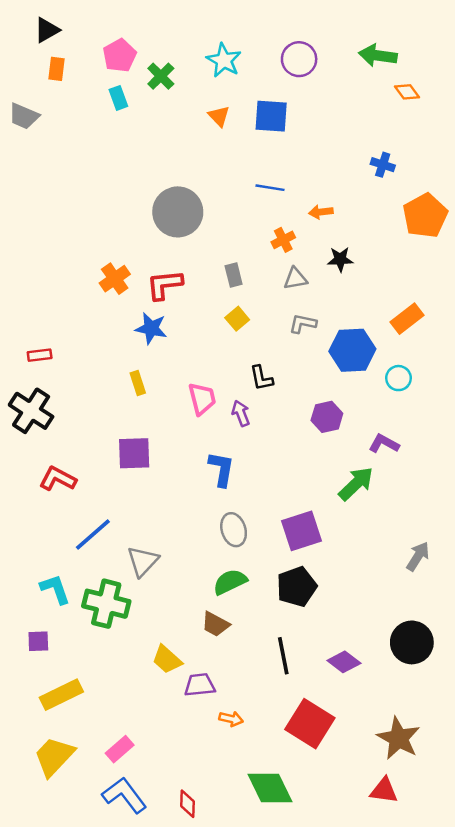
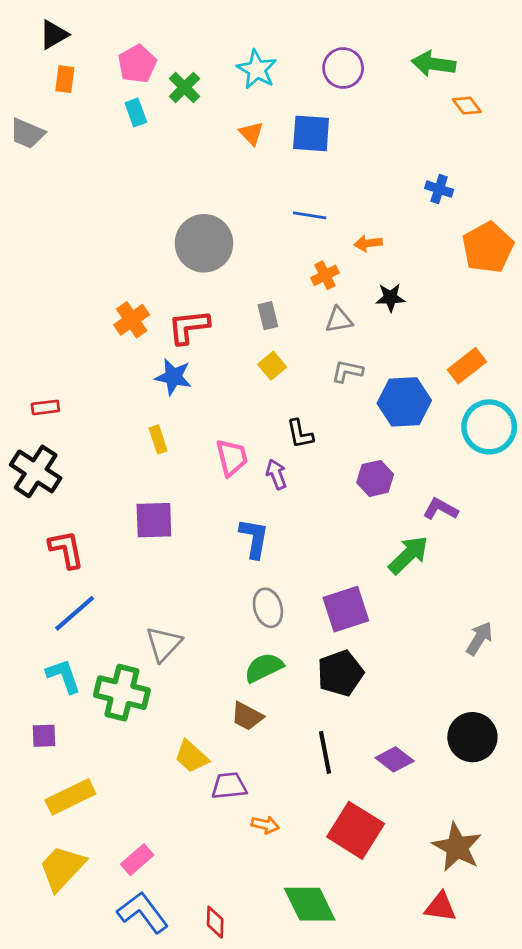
cyan circle: (398, 378) -> (489, 427), moved, size x1.8
red L-shape: (58, 479) -> (66, 549), turned 51
blue line: (93, 535) -> (75, 613), moved

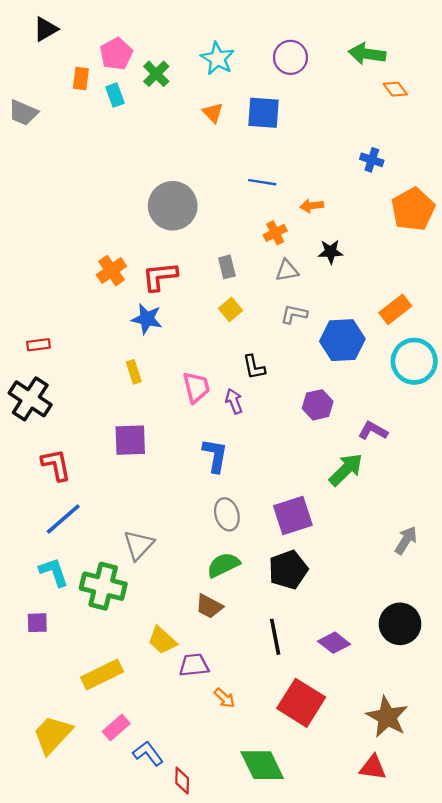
orange rectangle: (65, 79) -> (81, 79), moved
yellow rectangle: (70, 797) -> (102, 675), moved
orange arrow: (265, 825) -> (225, 698), turned 30
blue L-shape: (143, 912) -> (148, 753), moved, size x0.7

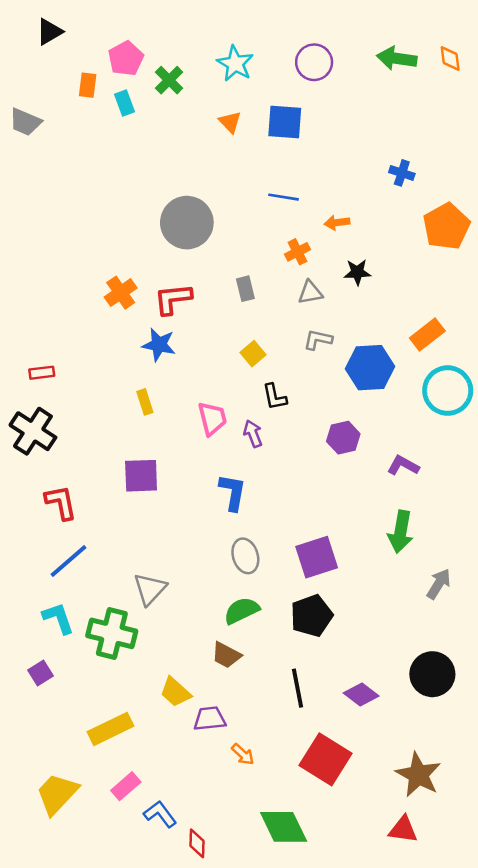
orange diamond: (395, 89) -> (450, 58), moved, turned 30
yellow square: (230, 309) -> (253, 354), moved
green arrow: (346, 470) -> (401, 532), moved, turned 144
purple square: (37, 623) -> (41, 673), turned -30

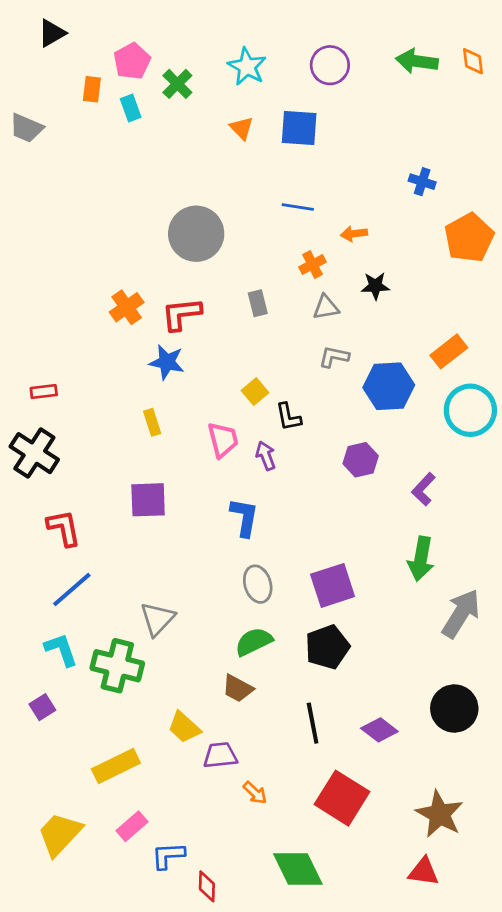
yellow square: (253, 354) -> (255, 392), moved
purple L-shape: (403, 466) -> (424, 489), turned -76
gray arrow: (439, 584) -> (461, 614), size x1.5
blue L-shape: (160, 814) -> (168, 856), turned -56

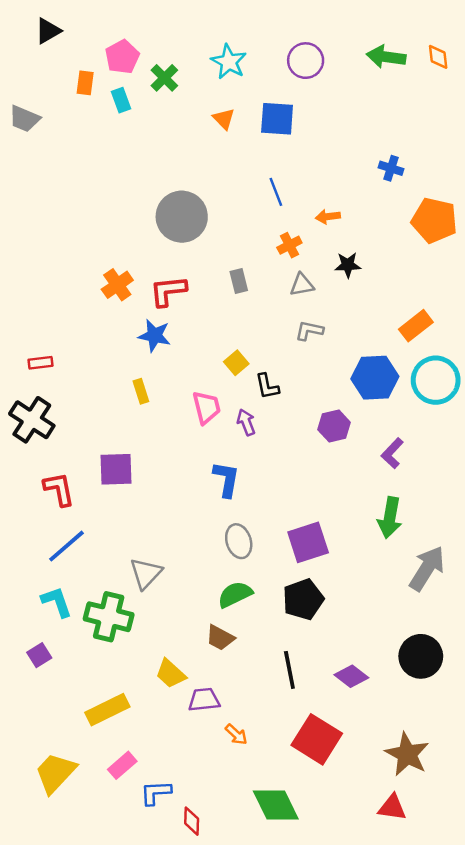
blue line: (298, 207) -> (276, 192), turned 60
orange pentagon: (469, 238) -> (434, 220), turned -30
blue hexagon: (389, 386) -> (375, 378), moved
purple square: (148, 500) -> (116, 469), moved

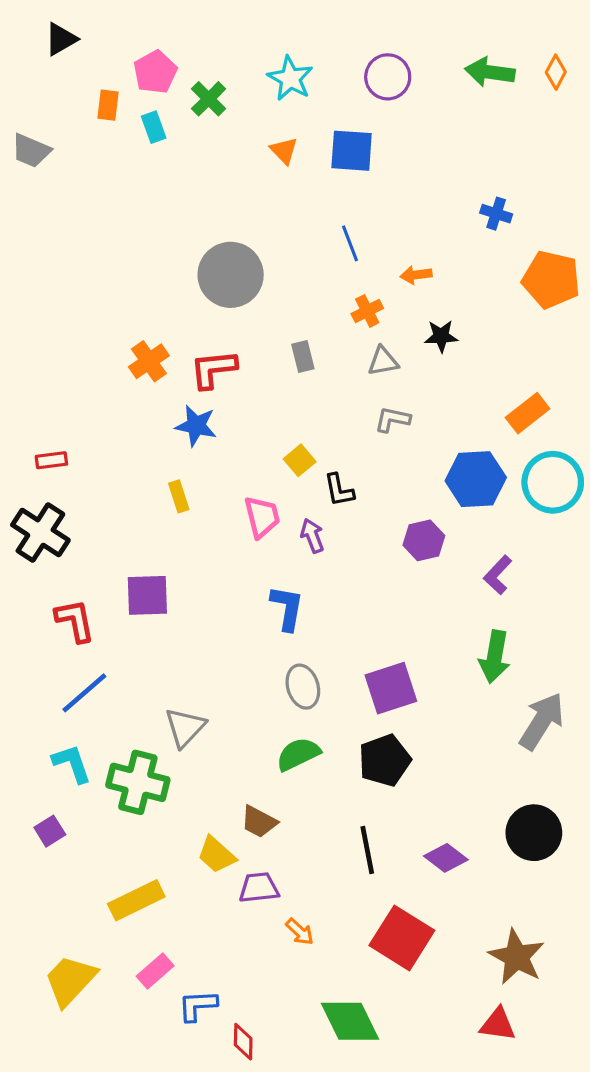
orange diamond: (438, 57) -> (556, 72), turned 35
brown trapezoid: (220, 638) -> (259, 822), moved

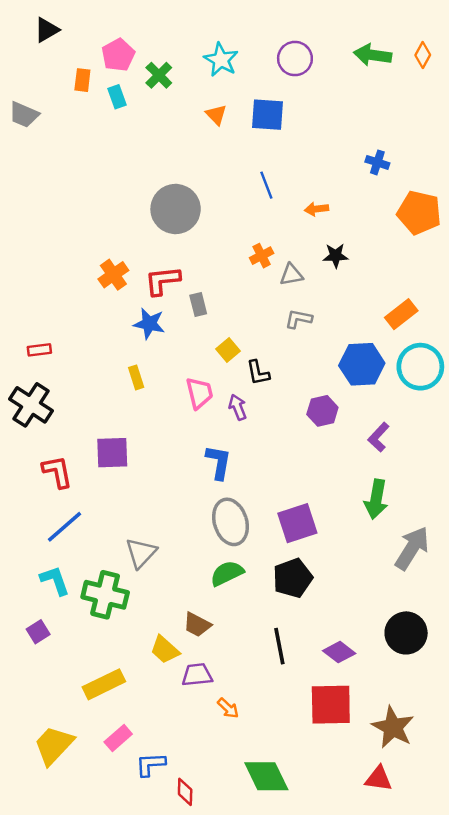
orange cross: (367, 311) -> (262, 256), moved
gray rectangle: (303, 357) -> (198, 305), moved
gray ellipse: (303, 687) -> (230, 522), size x1.4
red square: (402, 938) -> (331, 705), moved, turned -33

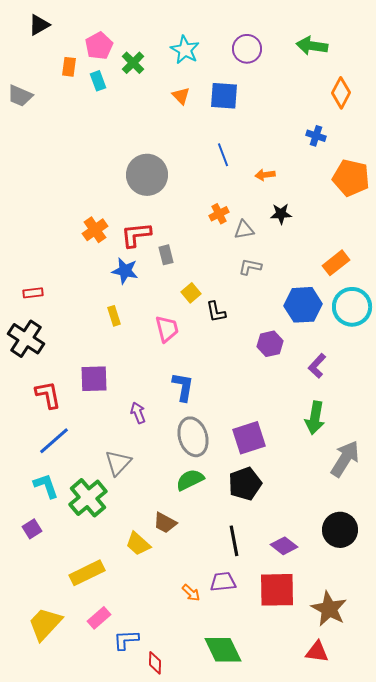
orange diamond: (423, 55) -> (341, 93), moved, size x1.4
purple arrow: (238, 407) -> (138, 413), moved
green cross: (105, 595) -> (88, 498), turned 36
purple trapezoid: (197, 675) -> (223, 582), moved

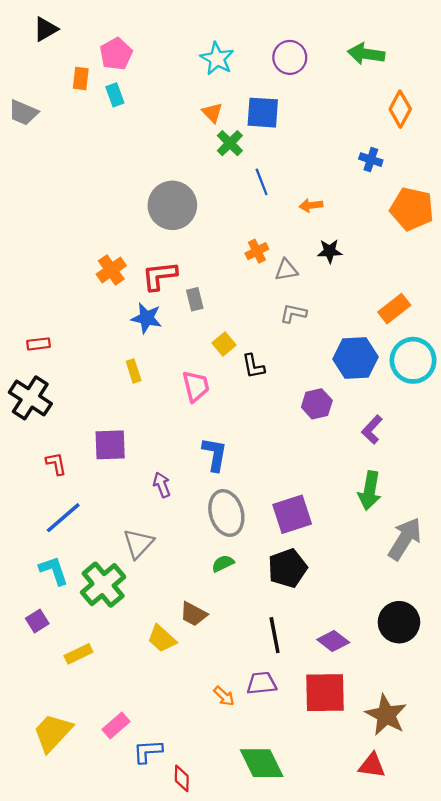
green cross: (133, 63) -> (230, 143), moved
red L-shape: (48, 395) -> (56, 464), size x0.7
green semicircle: (190, 480) -> (223, 563), size x0.7
yellow rectangle: (87, 573) -> (78, 654), moved, size x0.7

